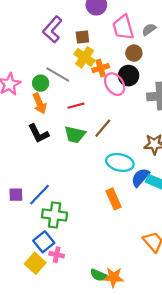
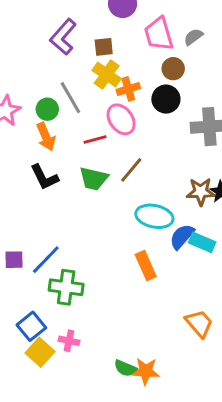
gray line: (58, 74) -> (70, 98), turned 30
pink ellipse: (115, 84) -> (121, 119), moved
blue square: (44, 242) -> (31, 326), moved

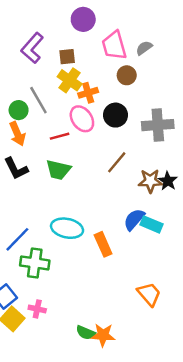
black circle: (166, 99) -> (115, 115), moved
brown line: (131, 170) -> (117, 162), moved
cyan ellipse: (154, 216) -> (67, 228), moved

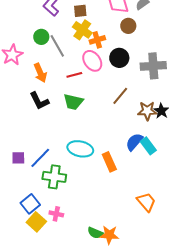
green circle: (19, 110) -> (41, 37), moved
cyan rectangle: (152, 224) -> (148, 146), turned 30

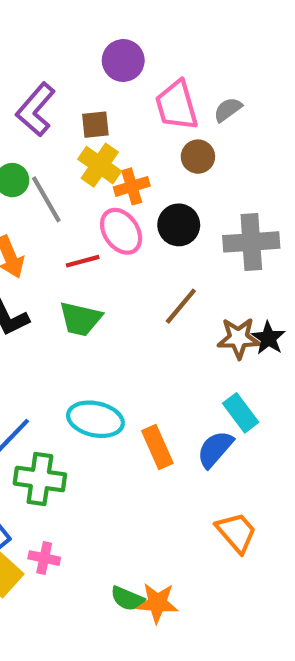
blue semicircle: (134, 142) -> (215, 449), moved

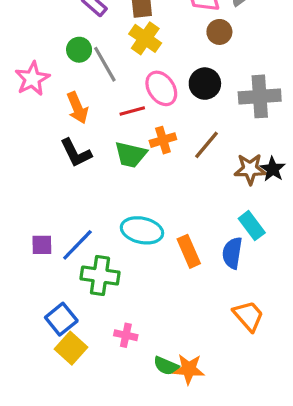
orange cross: (132, 186) -> (163, 140), moved
blue semicircle: (215, 449) -> (232, 253), turned -32
pink cross: (44, 558) -> (126, 335), moved

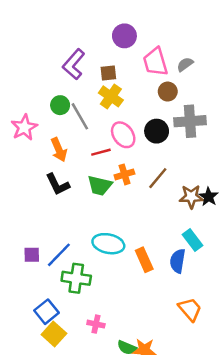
gray cross: (260, 96) -> (190, 121), moved

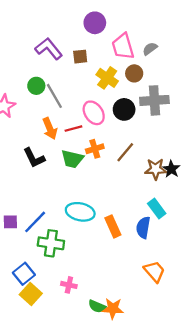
purple L-shape: (74, 64) -> (49, 49), turned 100
yellow cross: (111, 96) -> (107, 78), moved
orange arrow: (59, 150) -> (50, 129), moved

